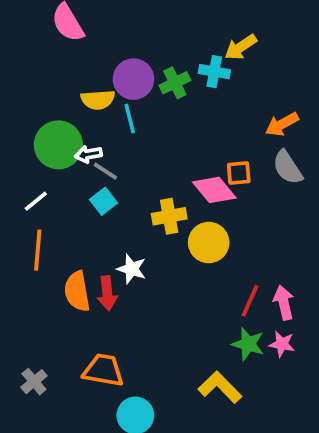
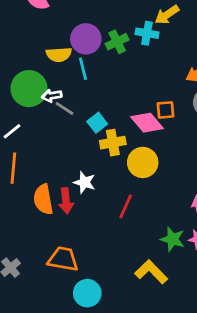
cyan square: (103, 201) -> (97, 123), moved
red line: (250, 301) -> (126, 206), moved

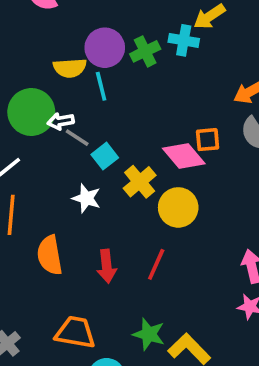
cyan square: (97, 123) -> (105, 156), moved
yellow cross: (113, 143) -> (140, 182), turned -30
white star: (84, 182) -> (86, 198), moved
red arrow: (66, 201) -> (107, 266), moved
green star: (172, 239) -> (149, 334), moved

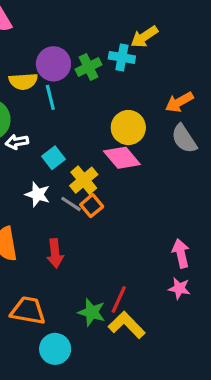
white arrow: (61, 121) -> (17, 142), moved
gray line: (77, 138) -> (71, 204), moved
orange square: (208, 140) -> (92, 206), moved, turned -35
yellow circle: (178, 207) -> (128, 128), moved
red line: (156, 264) -> (119, 299), moved

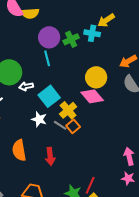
yellow semicircle: (23, 81) -> (30, 13), moved
cyan square: (53, 158) -> (49, 96), size x1.5

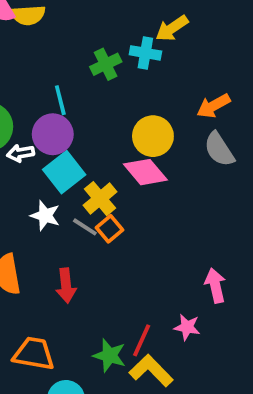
purple circle: (49, 37) -> (53, 134), moved
pink star: (128, 178) -> (187, 327), moved

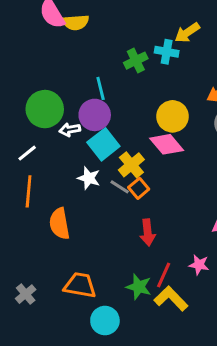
red arrow: (66, 286) -> (148, 232), moved

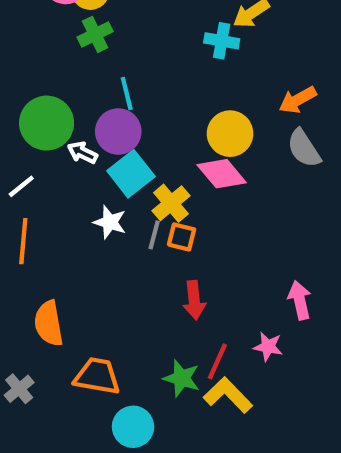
green cross: (136, 61) -> (95, 34), moved
white arrow: (70, 130) -> (82, 153), turned 36
gray line: (120, 187) -> (154, 235), turned 72
orange square: (139, 188) -> (182, 237), turned -36
orange semicircle: (59, 224) -> (49, 323), moved

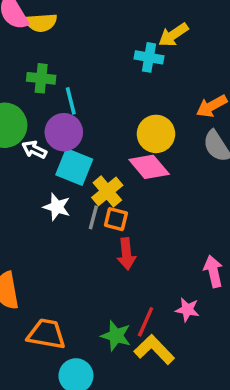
green cross: (95, 34) -> (41, 78), moved, turned 32
cyan square: (131, 174) -> (74, 167), turned -30
red arrow: (194, 300) -> (126, 254), moved

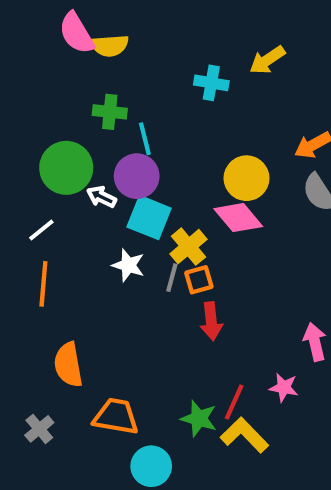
cyan cross: (149, 57) -> (211, 83), moved
orange square: (116, 219) -> (199, 280), turned -30

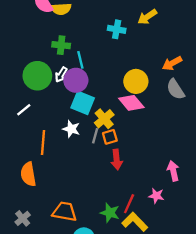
white arrow: (101, 197) -> (61, 75), moved, turned -84
orange line: (43, 284) -> (43, 143), moved
orange semicircle: (68, 365) -> (28, 174), moved

